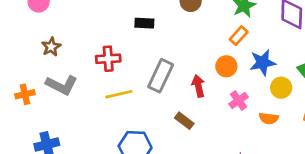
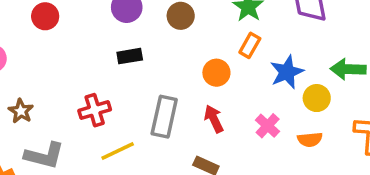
orange circle: (226, 66) -> (216, 73), moved

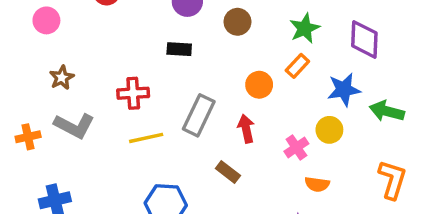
blue star: (287, 72) -> (344, 90), moved
yellow circle: (317, 98) -> (329, 130), moved
orange semicircle: (310, 139) -> (317, 184), moved

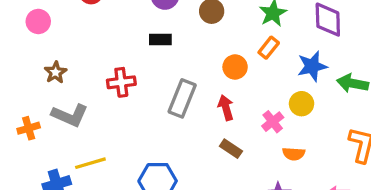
yellow line: (146, 138) -> (90, 163), moved
brown rectangle: (228, 172) -> (231, 149), moved

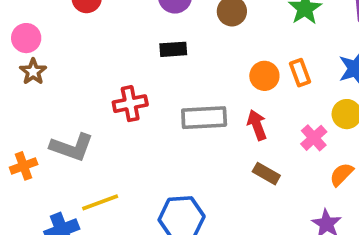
orange rectangle: (269, 48) -> (300, 73), moved, turned -55
brown star: (56, 72) -> (33, 72), moved
gray rectangle: (182, 98) -> (204, 118), turned 69
orange semicircle: (294, 154) -> (342, 174), turned 135

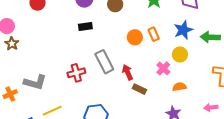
red cross: (130, 104) -> (76, 73), moved
gray rectangle: (204, 118) -> (104, 62), turned 70
red arrow: (257, 125) -> (128, 72), moved
orange semicircle: (342, 174) -> (179, 87), turned 40

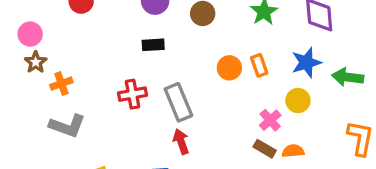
red arrow: (128, 72) -> (181, 142), moved
red cross: (76, 73) -> (133, 94), moved
brown rectangle: (139, 89) -> (265, 149), moved
orange cross: (10, 94) -> (61, 84), moved

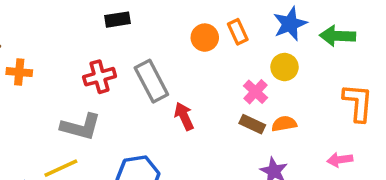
orange cross: (61, 84) -> (19, 72), turned 30
gray L-shape: (67, 126) -> (81, 127), moved
red arrow: (181, 142) -> (184, 116), moved

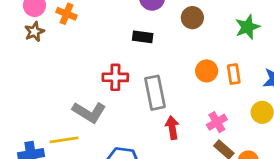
orange cross: (19, 72) -> (66, 14), moved
pink cross: (256, 92) -> (217, 122), moved

